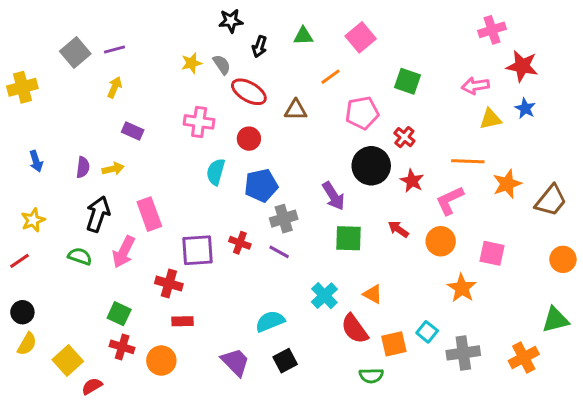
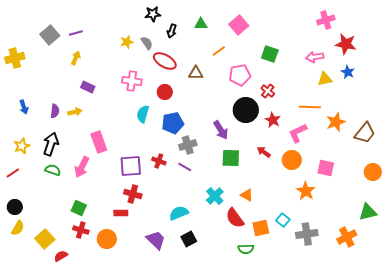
black arrow: (98, 214) -> (51, 144), moved
red cross: (169, 284) -> (133, 194), moved

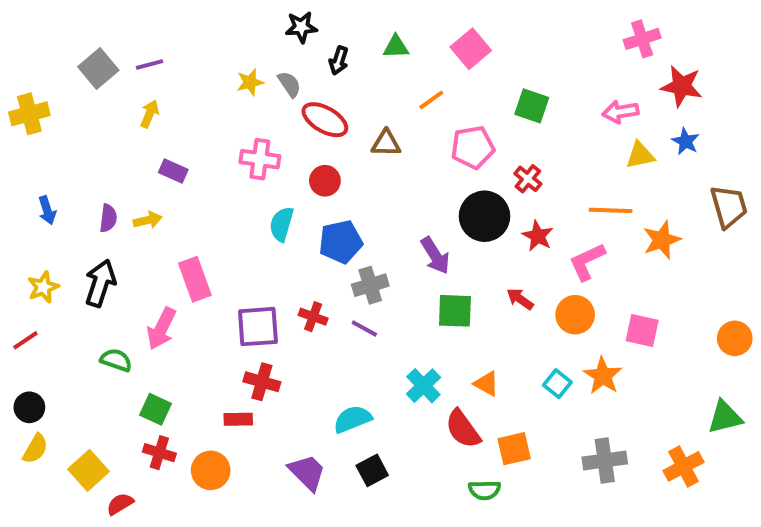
brown trapezoid: (365, 133) -> (729, 206), moved, turned -55
green semicircle: (53, 170) -> (116, 360), moved
cyan square: (283, 220) -> (557, 384), moved

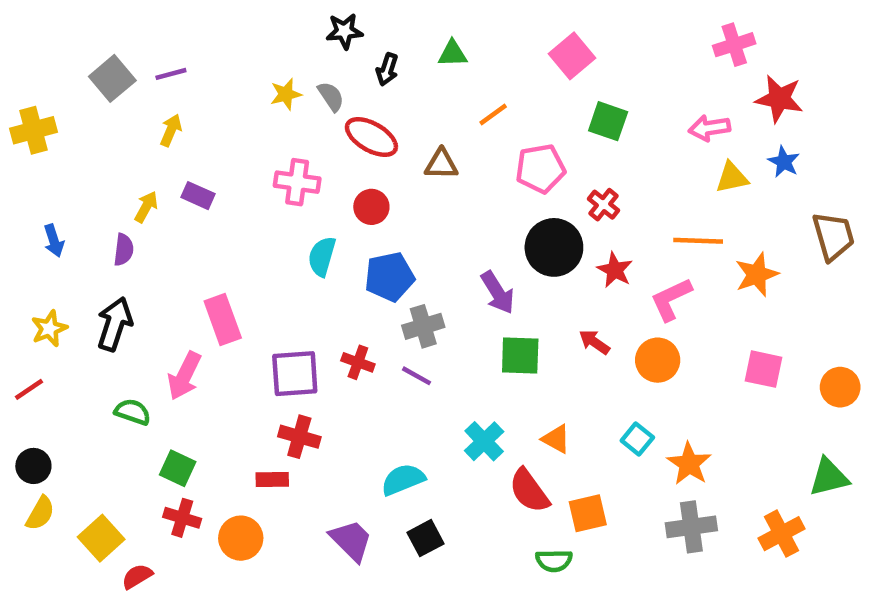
pink square: (471, 49) -> (572, 56), moved
yellow arrow: (148, 220) -> (146, 207), moved, turned -48
pink square: (642, 330) -> (763, 369), moved
orange star: (603, 376) -> (689, 464), moved

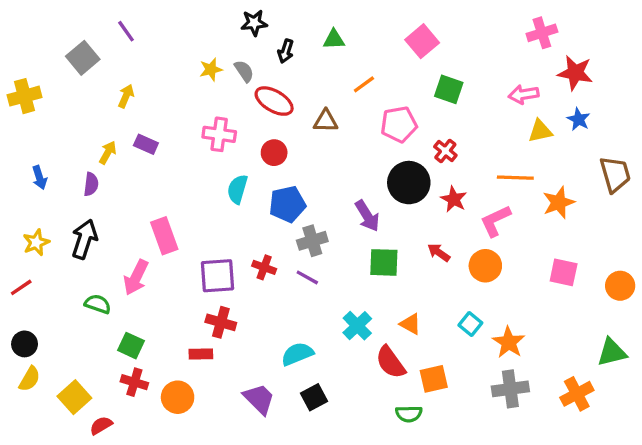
purple line: (171, 74) -> (126, 31), moved, turned 70

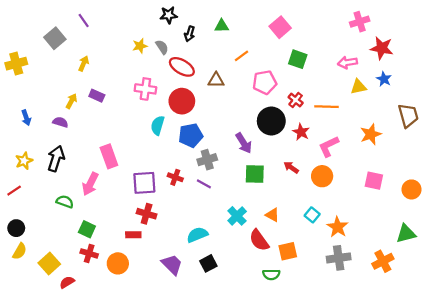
red circle: (274, 153) -> (182, 101), size x1.5
orange line: (515, 178) -> (326, 107), moved
purple semicircle: (91, 184) -> (60, 122), turned -80

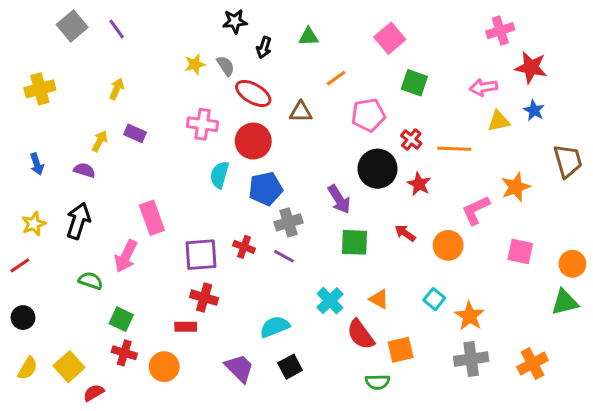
gray square: (55, 38) -> (72, 26), moved
yellow cross: (16, 64) -> (40, 89), moved
pink L-shape: (329, 146) -> (476, 210), moved
green triangle: (406, 234) -> (565, 302), moved
yellow semicircle: (20, 251) -> (28, 368), moved

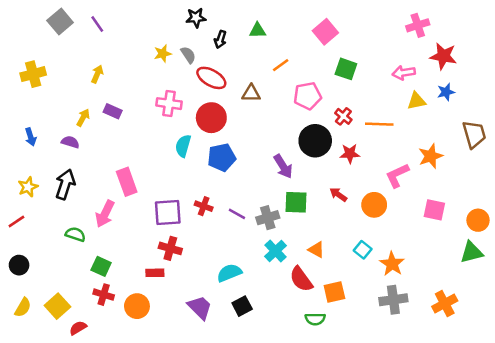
blue star: (534, 110) -> (446, 92), turned 30
red star: (419, 184) -> (350, 154), turned -30
gray cross: (289, 222) -> (268, 218), moved

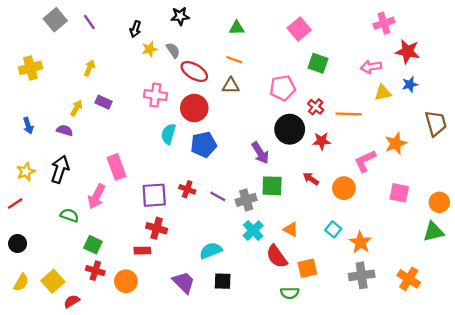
black arrow: (220, 39) -> (135, 29), moved
orange line: (281, 65) -> (234, 60), moved, turned 56
orange cross: (445, 304) -> (409, 279), turned -30
black square: (242, 306) -> (223, 281), turned 30

